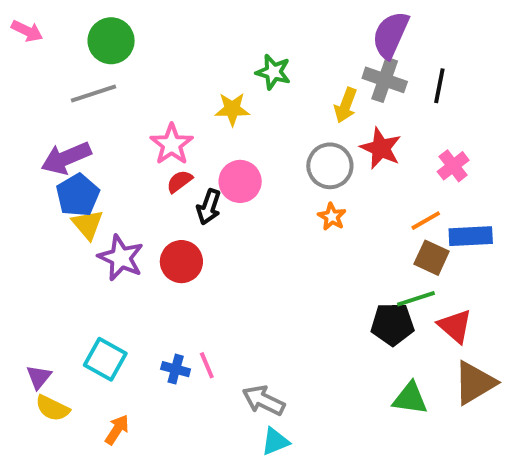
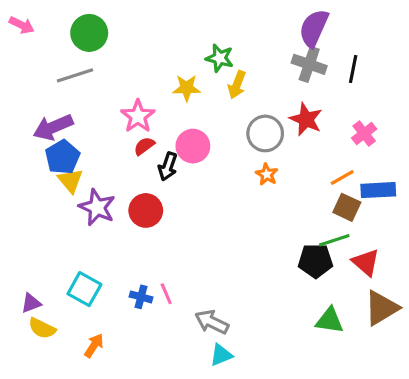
yellow arrow: (346, 105) -> (237, 85), moved
purple triangle: (39, 377) -> (31, 303), turned 30

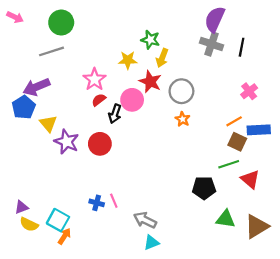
red star: (306, 119) -> (150, 82), moved
blue pentagon: (62, 157) -> (24, 107), moved
black pentagon: (315, 261) -> (204, 188), moved
cyan square: (84, 289) -> (58, 220), moved
brown triangle: (381, 308) -> (257, 227), moved

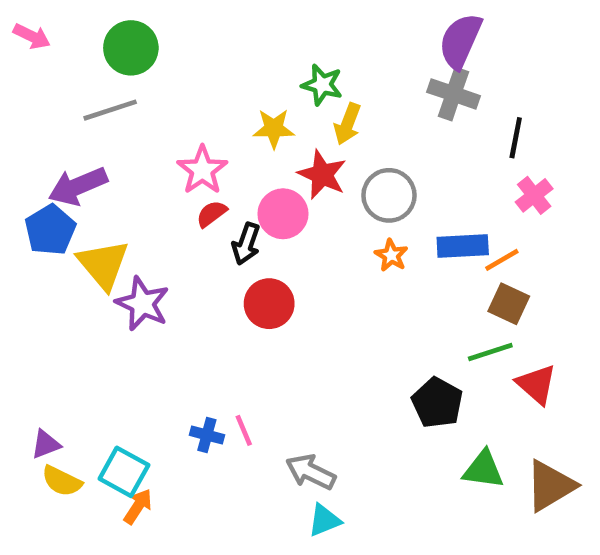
black line: (242, 47) -> (516, 138), moved
yellow triangle: (48, 123) -> (103, 264), size x1.4
blue rectangle: (259, 130) -> (463, 246), moved
red circle: (100, 144) -> (269, 304), moved
black pentagon: (204, 188) -> (437, 403), turned 30

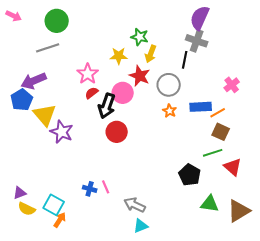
black line: (516, 138) -> (185, 60), moved
black arrow: (246, 244) -> (107, 106), size x1.4

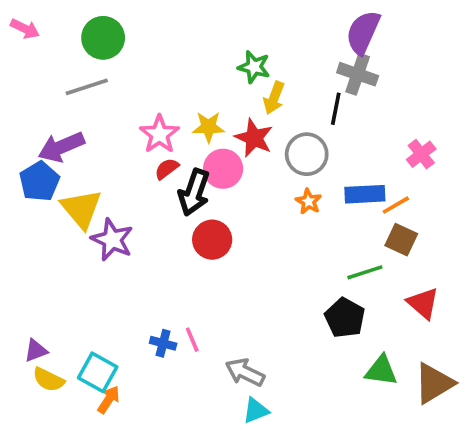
yellow star: (119, 56) -> (209, 127), moved
green line: (213, 153) -> (365, 272), moved

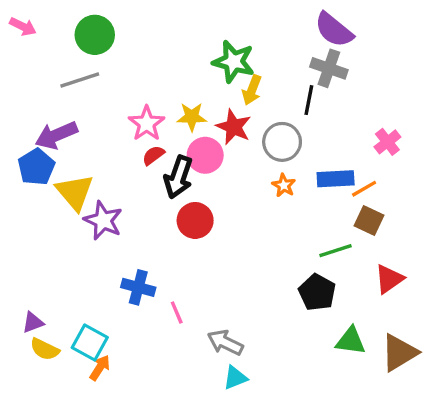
purple semicircle: (363, 32) -> (334, 30), turned -75
green star: (254, 67) -> (234, 62), size x1.4
red triangle: (423, 303) -> (389, 279), turned 44
blue cross: (163, 343) -> (138, 287), moved, size x1.4

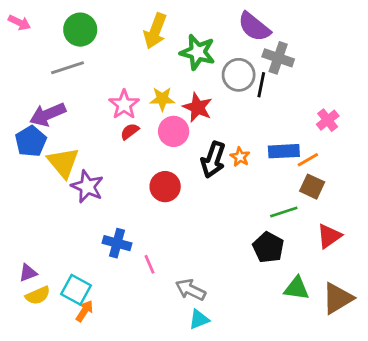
purple semicircle: (334, 30) -> (254, 27), moved
yellow arrow: (252, 90) -> (155, 31), moved, size x1.4
gray circle: (282, 142) -> (239, 75), moved
black arrow: (178, 177) -> (213, 160), moved
yellow semicircle: (45, 349) -> (38, 295), turned -50

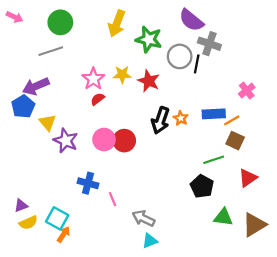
pink circle: (174, 131) -> (104, 140), moved
yellow triangle: (63, 163) -> (48, 122), size x0.7

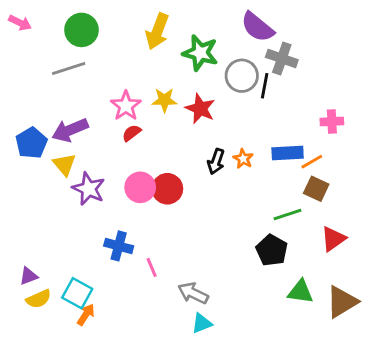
purple arrow: (36, 86) -> (70, 130), moved
pink cross: (247, 91) -> (332, 121), turned 35
black arrow: (160, 120) -> (216, 162), size x0.7

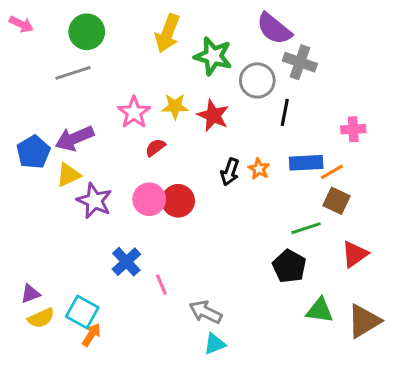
black line: (265, 86) -> (285, 112), moved
red semicircle: (132, 133) -> (155, 147), moved
yellow triangle: (64, 164) -> (68, 175), turned 45
blue cross: (119, 246) -> (126, 262), turned 32

